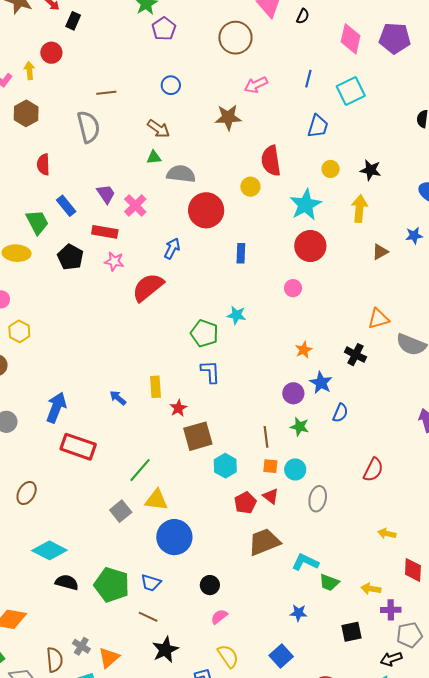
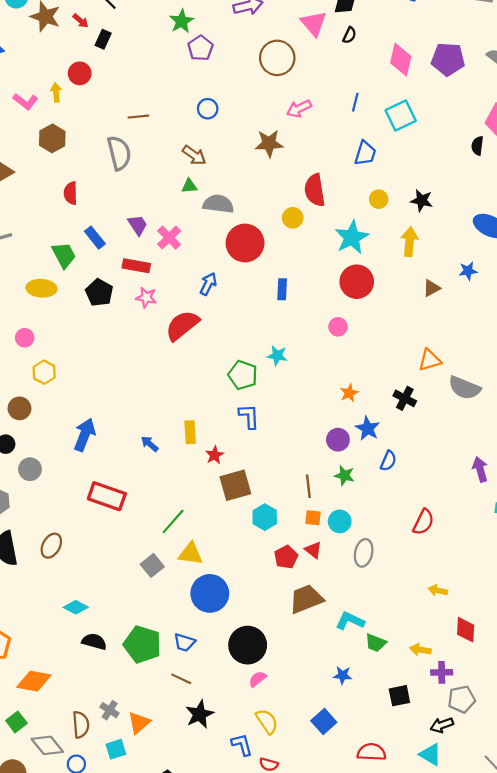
blue arrow: (56, 407) -> (85, 435), moved
cyan diamond: (49, 550) -> (76, 607), size x0.7
black circle: (210, 585) -> (248, 645), size x1.8

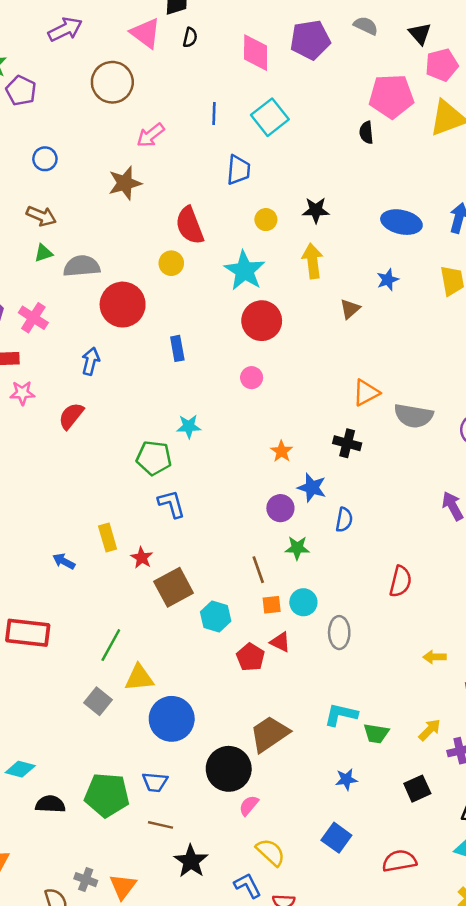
red semicircle: (182, 325) -> (71, 416), size x0.7
brown trapezoid: (306, 599) -> (269, 734), moved
yellow arrow: (420, 650) -> (430, 730), turned 138

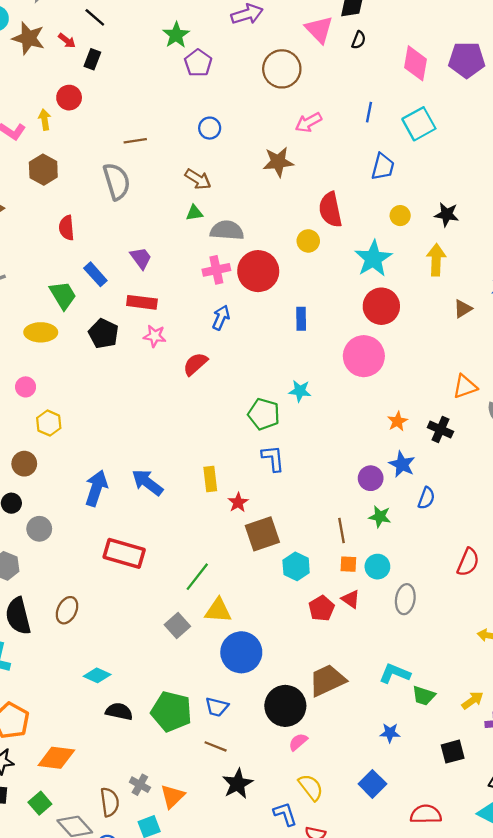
pink cross: (33, 318) -> (216, 270), moved, turned 36
pink circle: (252, 378) -> (364, 356), size x2.0
orange star: (282, 451) -> (397, 421), moved
blue arrow: (64, 561) -> (147, 482), moved, size x1.6

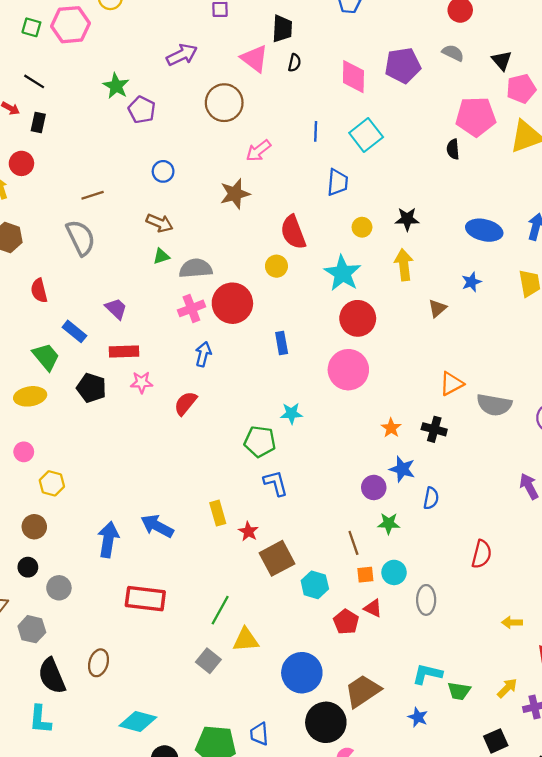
blue circle: (241, 652) -> (302, 673), moved
cyan diamond: (97, 675) -> (138, 722), size x1.4
blue trapezoid: (217, 707) -> (259, 734), turned 80
blue star: (390, 733) -> (418, 717), moved, turned 30

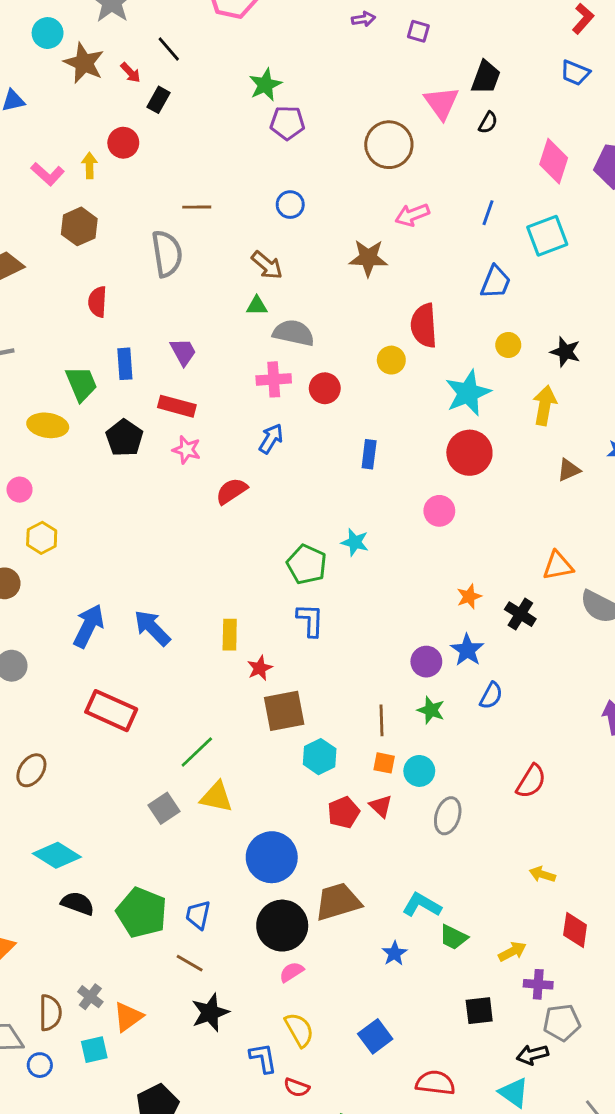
purple arrow: (182, 55) -> (363, 19), moved, size x0.6
purple pentagon: (142, 110) -> (287, 123), turned 30
red circle: (232, 303) -> (325, 388), size x0.6
blue rectangle: (74, 331) -> (125, 364), turned 30
pink circle: (348, 370) -> (439, 511), size x0.6

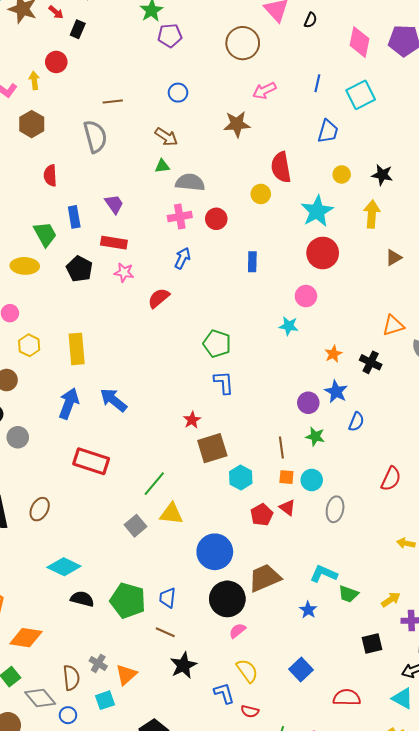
cyan star: (355, 542) -> (289, 326), moved
yellow rectangle: (230, 635) -> (77, 349), moved, size x1.4

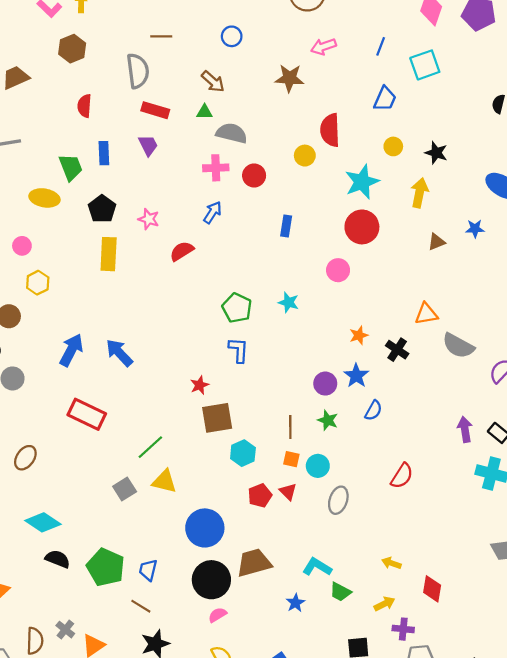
red rectangle: (114, 243) -> (155, 110), moved
cyan star: (289, 326) -> (289, 302), moved
yellow rectangle: (77, 349) -> (109, 254), moved
yellow arrow: (406, 543) -> (391, 563), moved

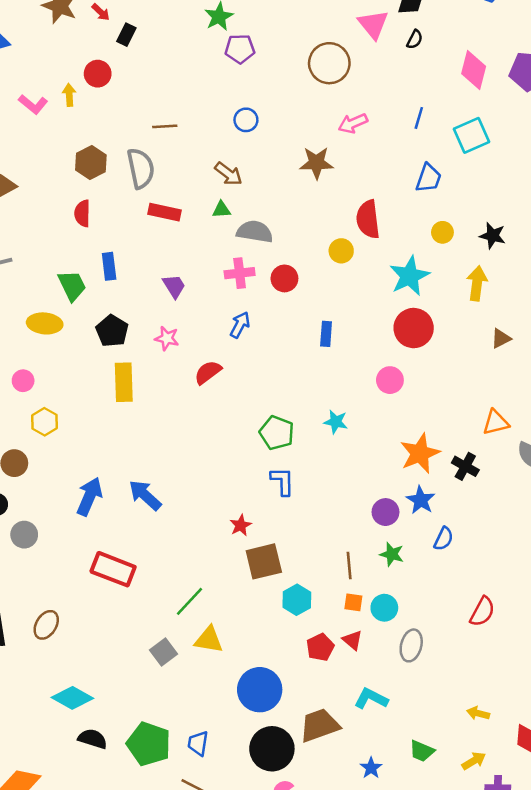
brown hexagon: (72, 49) -> (91, 163), moved
purple trapezoid: (148, 145) -> (174, 286), moved
orange star: (359, 335) -> (420, 453), size x1.8
cyan L-shape: (317, 567) -> (371, 699), moved

